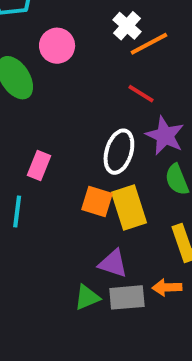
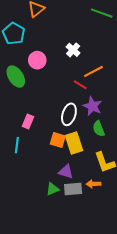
orange line: (149, 44) -> (94, 71), moved

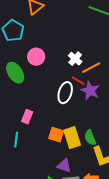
white cross: (73, 50) -> (75, 59), moved
purple star: (92, 106) -> (90, 91), moved
white ellipse: (69, 114) -> (65, 93), moved
green semicircle: (99, 129) -> (90, 138), moved

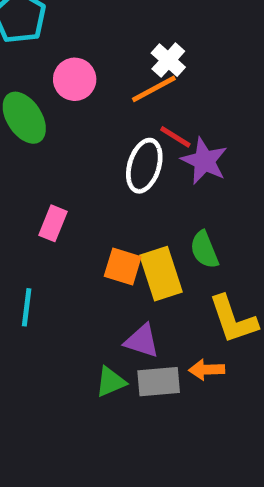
white cross: (75, 59) -> (168, 60), moved
orange line: (91, 68) -> (154, 89), moved
green semicircle: (90, 138) -> (204, 250), moved
cyan line: (16, 140) -> (27, 307), moved

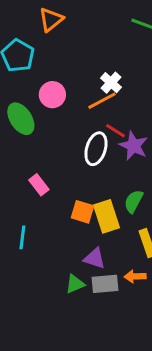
pink rectangle: (53, 223) -> (39, 185), turned -60
green semicircle: (204, 250) -> (134, 201), turned 50

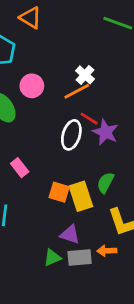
orange triangle: (51, 20) -> (30, 18), turned -50

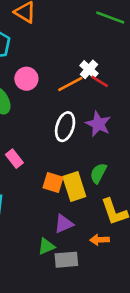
white cross: (85, 75) -> (89, 69), moved
red line: (89, 119) -> (100, 81), moved
purple triangle: (70, 234) -> (64, 224), turned -42
gray rectangle: (80, 258) -> (66, 260), moved

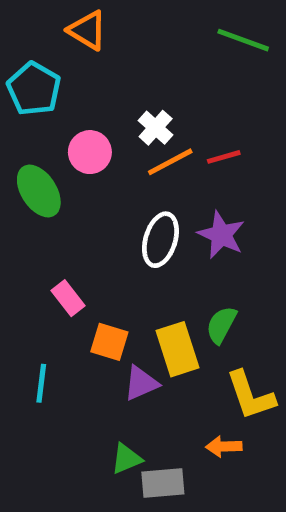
white cross: (89, 69) -> (156, 128), moved
red line: (100, 81) -> (224, 157), turned -48
orange square: (53, 183) -> (109, 342), moved
purple triangle: (64, 224) -> (141, 383), moved

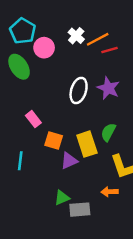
cyan pentagon: (34, 89) -> (23, 31), moved
orange line: (170, 162) -> (98, 39), moved

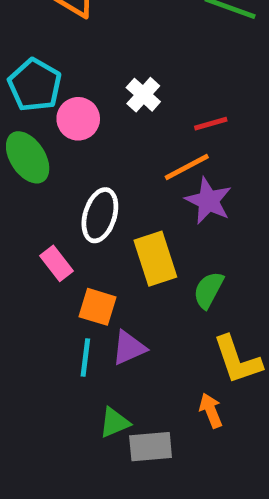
orange line: (98, 39) -> (187, 167), moved
white ellipse: (79, 91) -> (100, 215), moved
yellow rectangle: (87, 144) -> (155, 259), moved
cyan line: (20, 161) -> (85, 357), moved
orange arrow: (110, 192) -> (211, 411), turned 70

